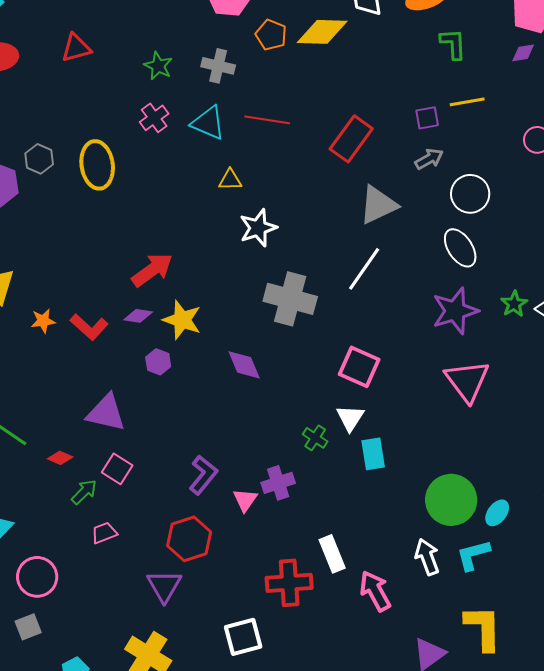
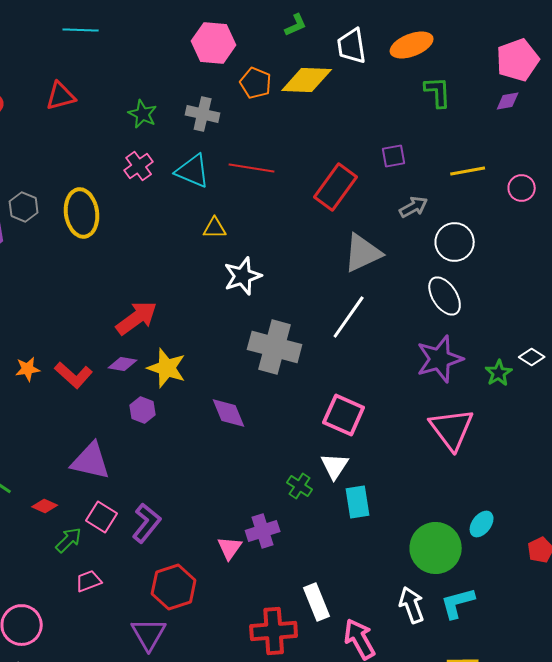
yellow line: (467, 102) -> (468, 171), moved
purple square: (427, 118) -> (394, 156), moved
green star: (514, 304) -> (499, 373), moved
purple L-shape: (203, 475) -> (147, 523), moved
cyan ellipse: (497, 513) -> (482, 524), moved

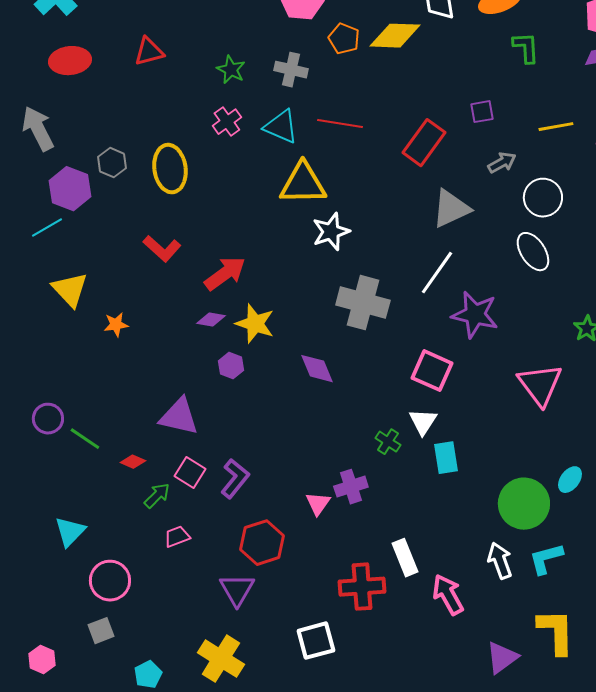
yellow triangle: (215, 228) -> (303, 184), size x2.0
purple star: (440, 359) -> (475, 315), moved, turned 30
red L-shape: (74, 375) -> (162, 249), moved

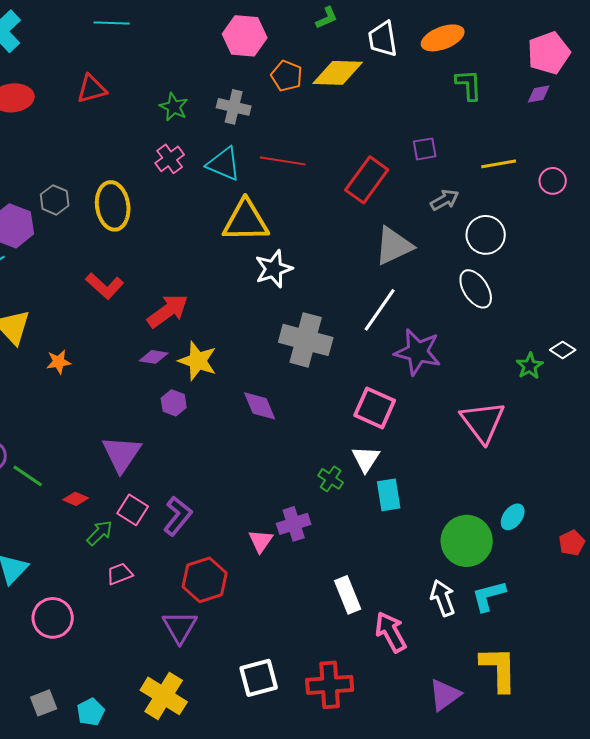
purple triangle: (179, 417) -> (122, 454), turned 51
red cross: (362, 587) -> (330, 685), moved
gray square: (101, 631) -> (44, 703), moved

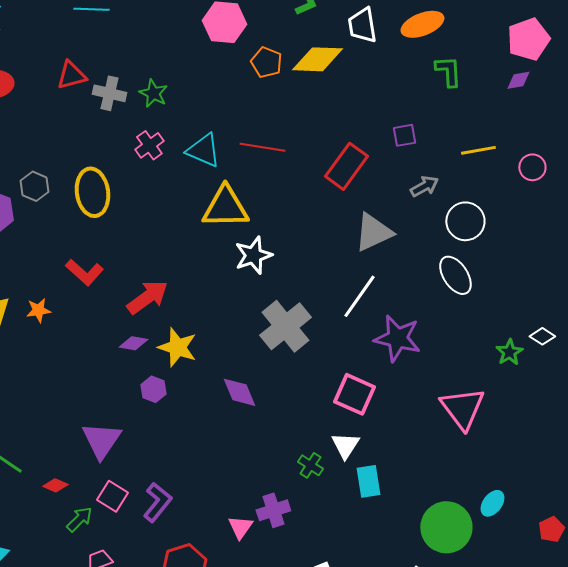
gray cross: (234, 107) -> (109, 93), moved
gray cross: (306, 340) -> (285, 326), turned 36
orange star: (59, 362) -> (38, 310), moved

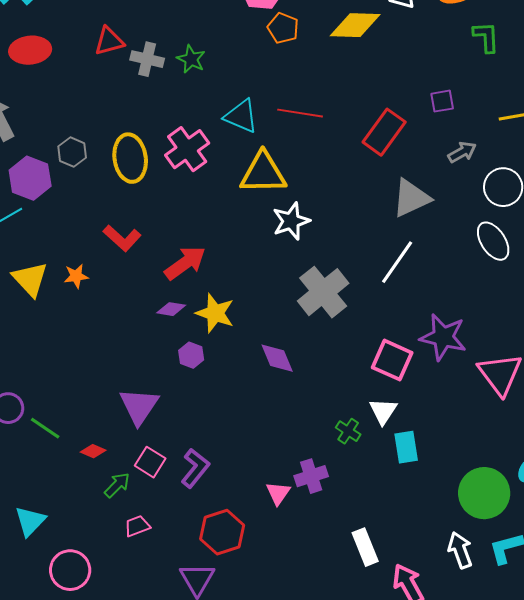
orange pentagon: (266, 62) -> (283, 28), moved
pink cross: (149, 145) -> (187, 149), moved, size x1.5
purple star: (397, 338) -> (443, 337), moved

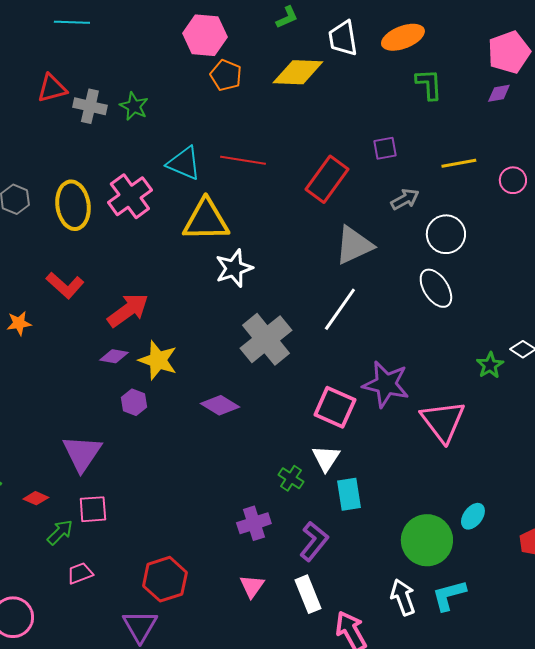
purple diamond: (277, 358) -> (220, 405), turned -36
pink square: (150, 462) -> (93, 509), turned -36
purple L-shape: (195, 468) -> (314, 541), moved
pink triangle: (278, 493) -> (252, 586), moved

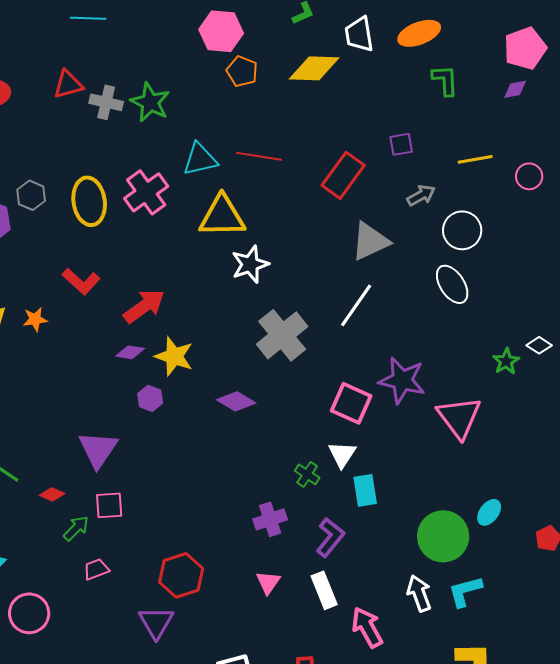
green star: (134, 106) -> (150, 102), size x1.4
cyan triangle: (184, 163) -> (200, 159), turned -36

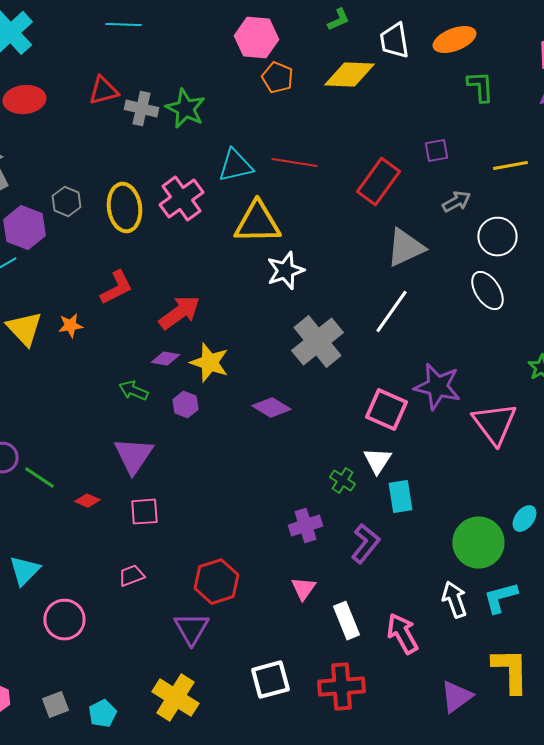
red L-shape: (81, 281) -> (116, 288), turned -69
green arrow: (76, 528) -> (133, 391), moved, turned -112
white rectangle: (324, 590) -> (346, 621), moved

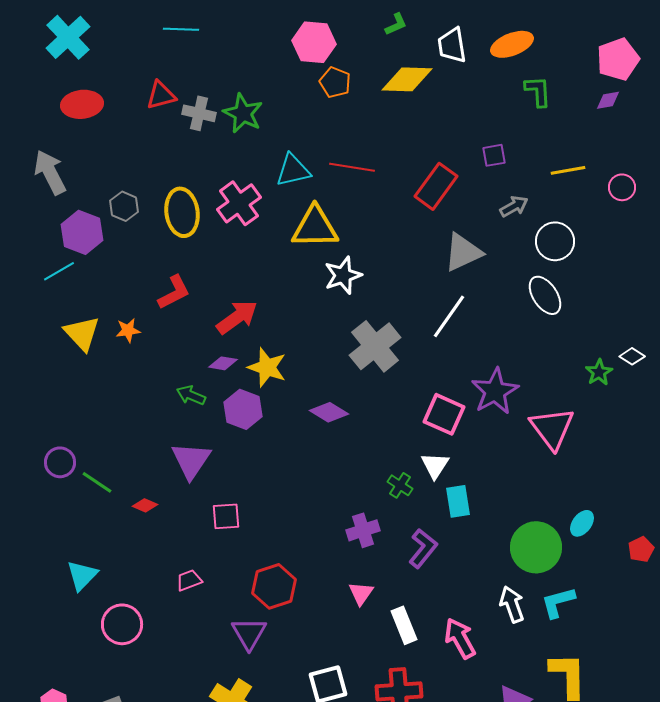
purple star: (437, 387) -> (495, 391), turned 30
purple hexagon: (185, 405) -> (243, 409), size x1.5
pink square: (144, 512) -> (226, 516), moved

